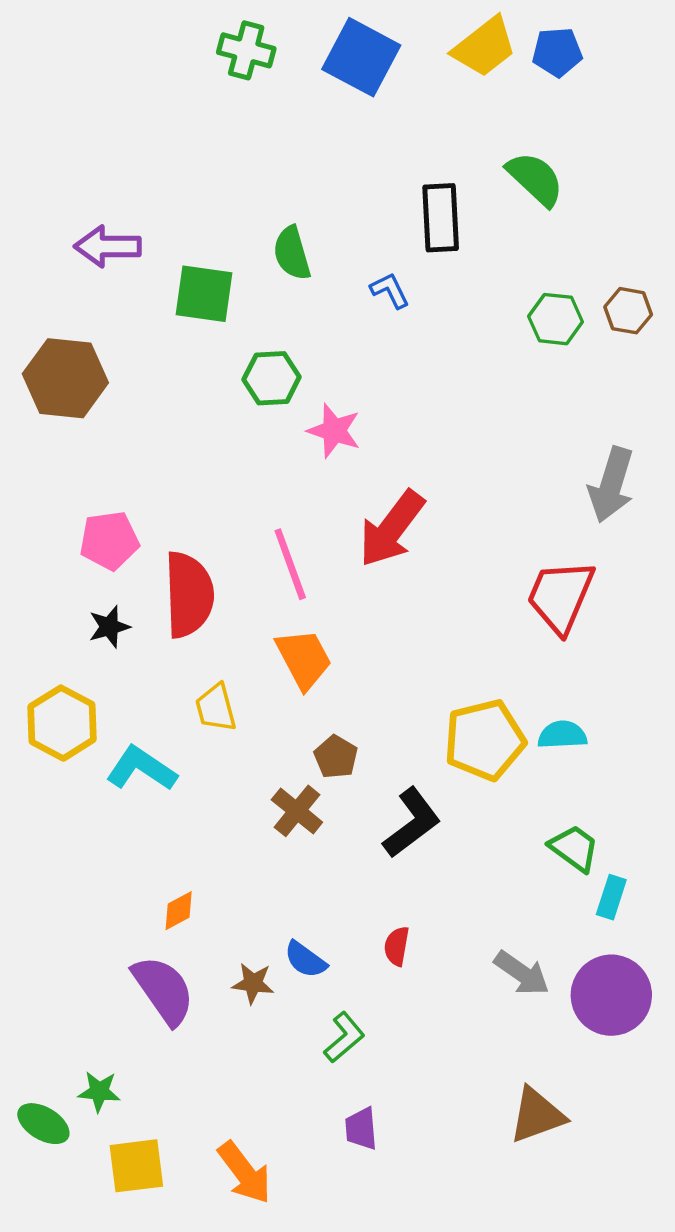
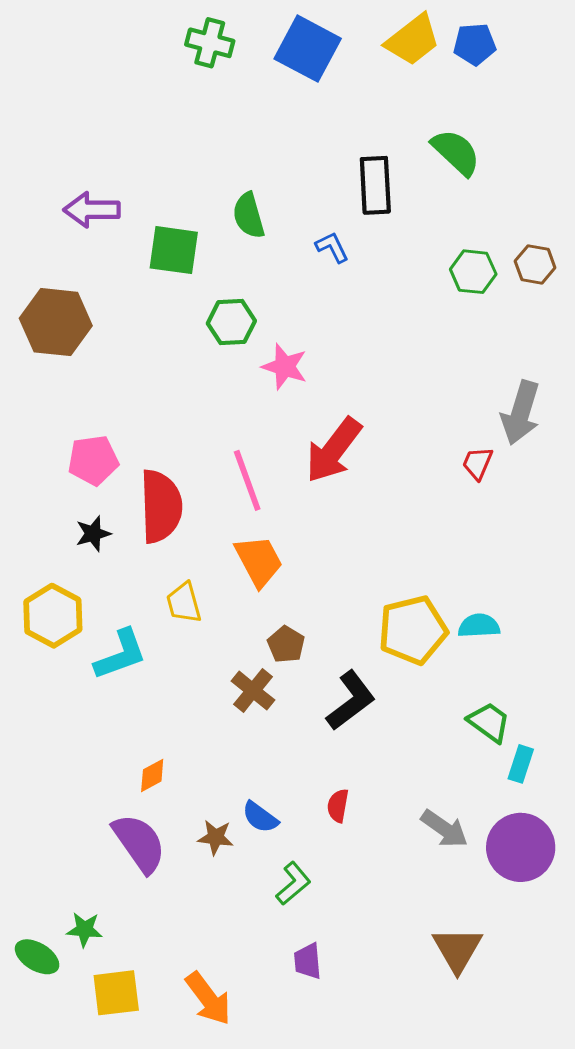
red trapezoid: (561, 596) -> (478, 463), moved, size x0.5
cyan L-shape: (141, 769) -> (121, 655), turned 126
brown triangle: (537, 1115) -> (457, 950), turned -40

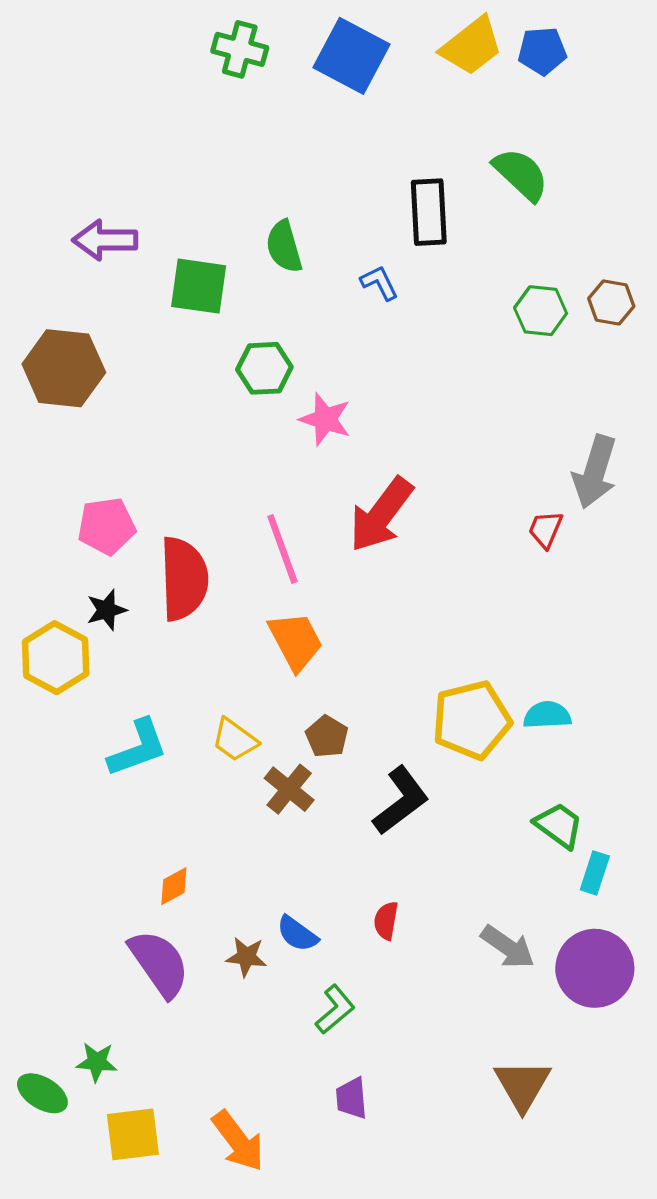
yellow trapezoid: (184, 603) -> (235, 740), moved, turned -39
yellow hexagon: (53, 616) -> (56, 658), moved

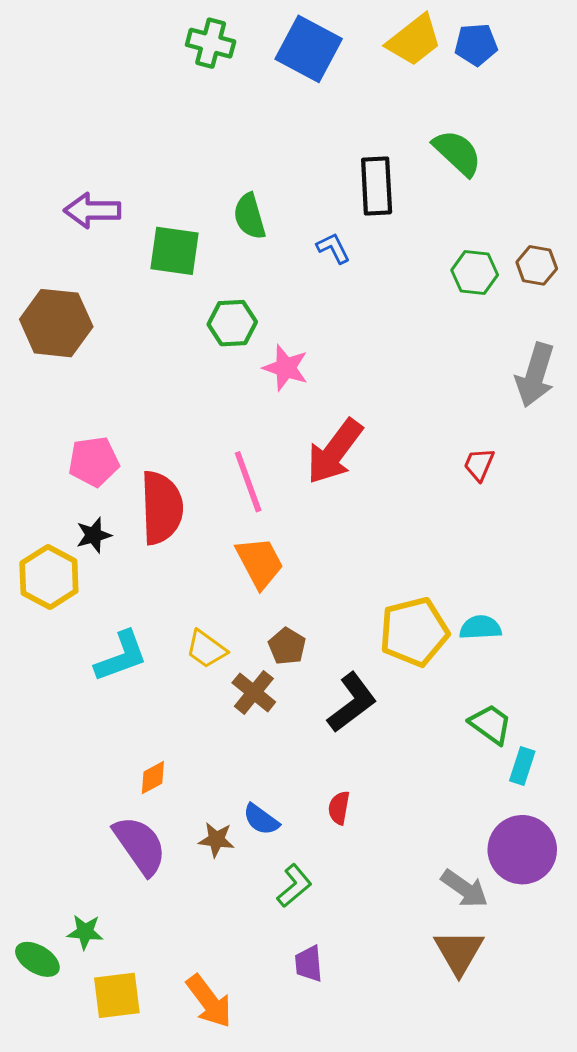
gray arrow: (595, 472) -> (535, 375), moved
gray arrow: (508, 947) -> (465, 889), moved

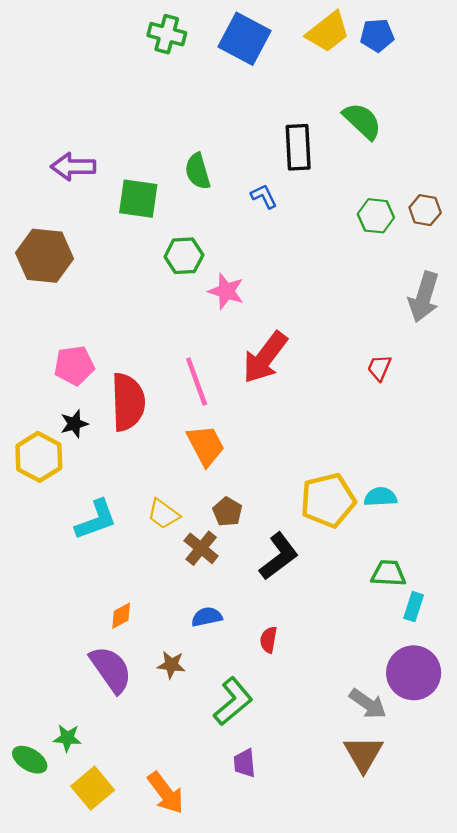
green trapezoid: (491, 724) -> (388, 573), turned -33
blue semicircle: (261, 819) -> (207, 617), moved, turned 132
green L-shape: (294, 886) -> (233, 701), size x1.4
yellow square: (117, 995) -> (93, 788), turned -33

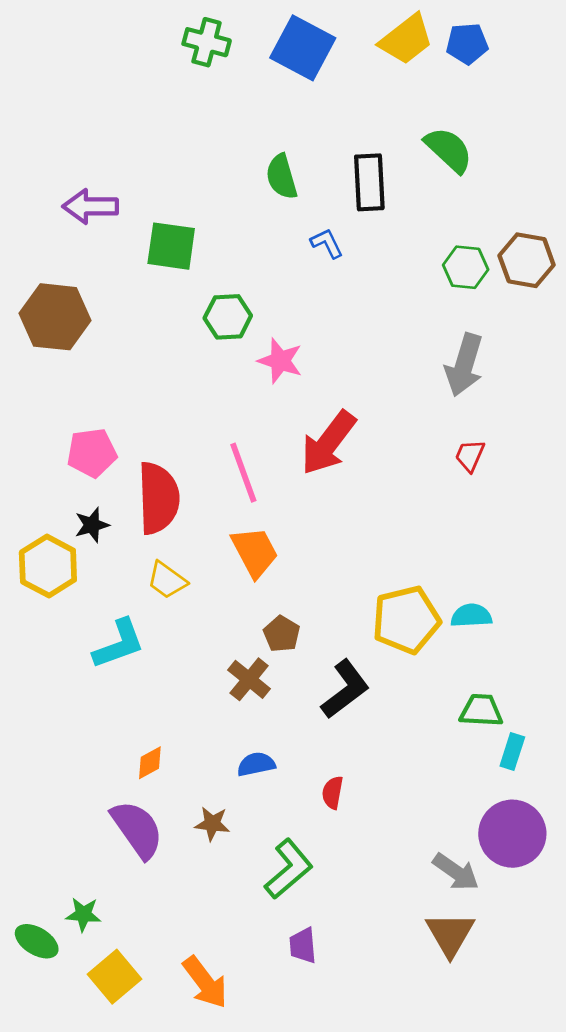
green semicircle: (198, 171) -> (282, 177), moved
brown hexagon: (425, 210) -> (527, 260), size x1.4
gray arrow: (424, 297) -> (464, 365), moved
yellow trapezoid: (163, 514) -> (167, 580), moved

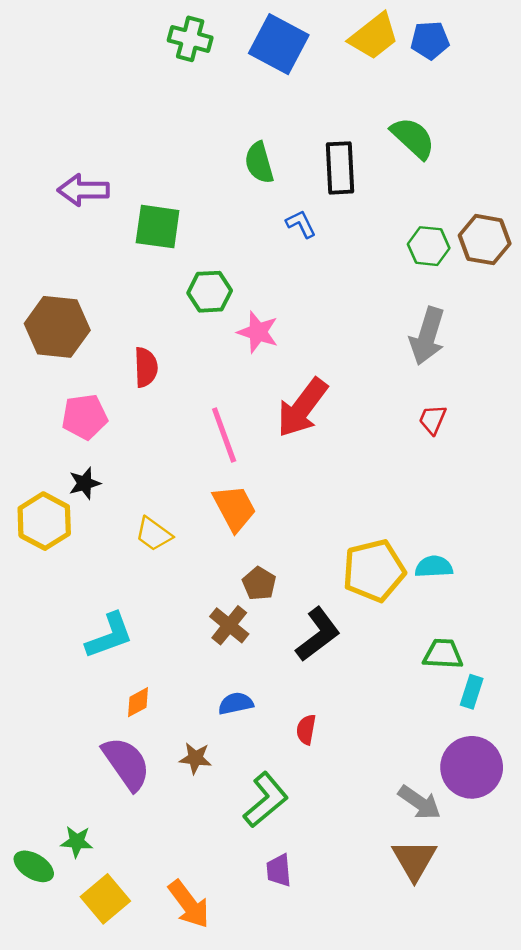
brown hexagon: (55, 317) -> (57, 327), moved
red semicircle: (158, 498) -> (146, 367), moved, size x0.6
cyan L-shape: (119, 644) -> (109, 636), moved

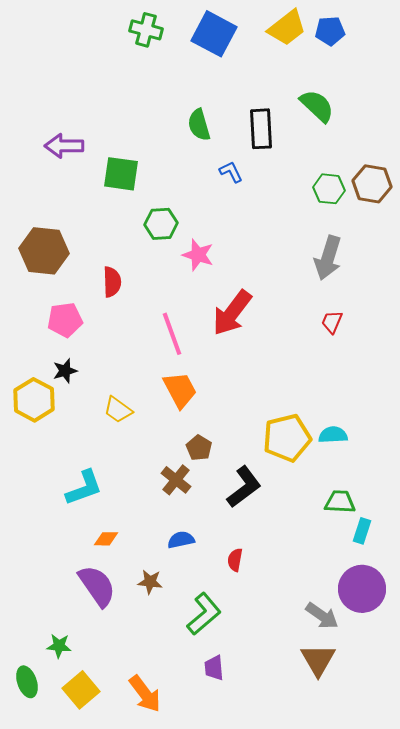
orange diamond: (138, 702) -> (106, 539), turned 30
green ellipse: (34, 866) -> (27, 682), moved, turned 40

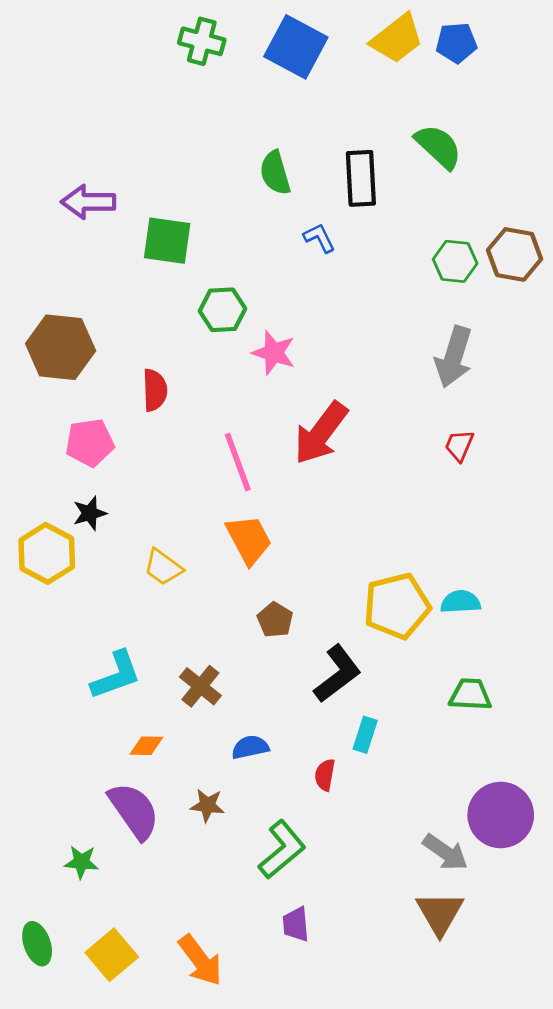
brown cross: (176, 480) -> (200, 686), moved
cyan rectangle: (362, 531) -> (365, 735), moved
green star: (59, 646) -> (81, 862), moved

